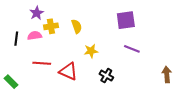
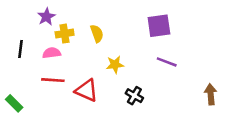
pink semicircle: (35, 36) -> (52, 53), moved

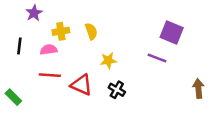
purple star: (46, 17) -> (34, 13), moved
purple square: (159, 26) -> (172, 33), moved, turned 30
black cross: (134, 96) -> (117, 90), moved

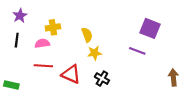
purple star: (34, 13) -> (20, 16), moved
yellow semicircle: (91, 31) -> (87, 35), moved
green rectangle: (13, 97) -> (11, 85), turned -32

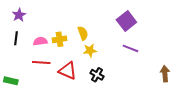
yellow cross: (53, 27) -> (60, 39), moved
purple square: (150, 28) -> (126, 21), moved, turned 30

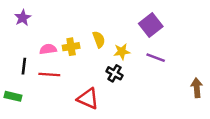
black line: (16, 38) -> (24, 66), moved
yellow star: (90, 50) -> (122, 52), moved
red triangle: (68, 71) -> (88, 99), moved
black cross: (97, 75) -> (115, 73), moved

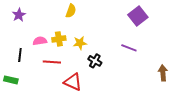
purple square: (151, 25) -> (138, 16), moved
yellow semicircle: (99, 39) -> (71, 11), moved, turned 40
yellow star: (122, 52) -> (80, 43), moved
red line: (49, 75) -> (52, 62), moved

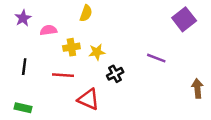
purple square: (138, 16) -> (184, 19), moved
pink semicircle: (40, 41) -> (48, 30), moved
black cross: (95, 61) -> (115, 74), turned 32
green rectangle: (11, 80) -> (23, 108), moved

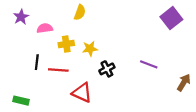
purple line: (156, 58) -> (149, 64), moved
black line: (24, 67) -> (37, 62), moved
brown arrow: (197, 88) -> (184, 82), turned 36

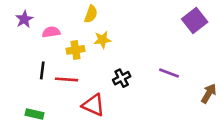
yellow star: (90, 49) -> (102, 40), moved
green rectangle: (21, 101) -> (35, 114), moved

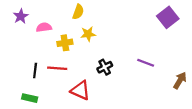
black line: (42, 70) -> (35, 70), moved

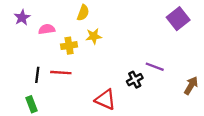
black cross: (105, 67) -> (135, 80), moved
red triangle: (80, 90) -> (105, 100), moved
green rectangle: (30, 98) -> (31, 104), turned 56

